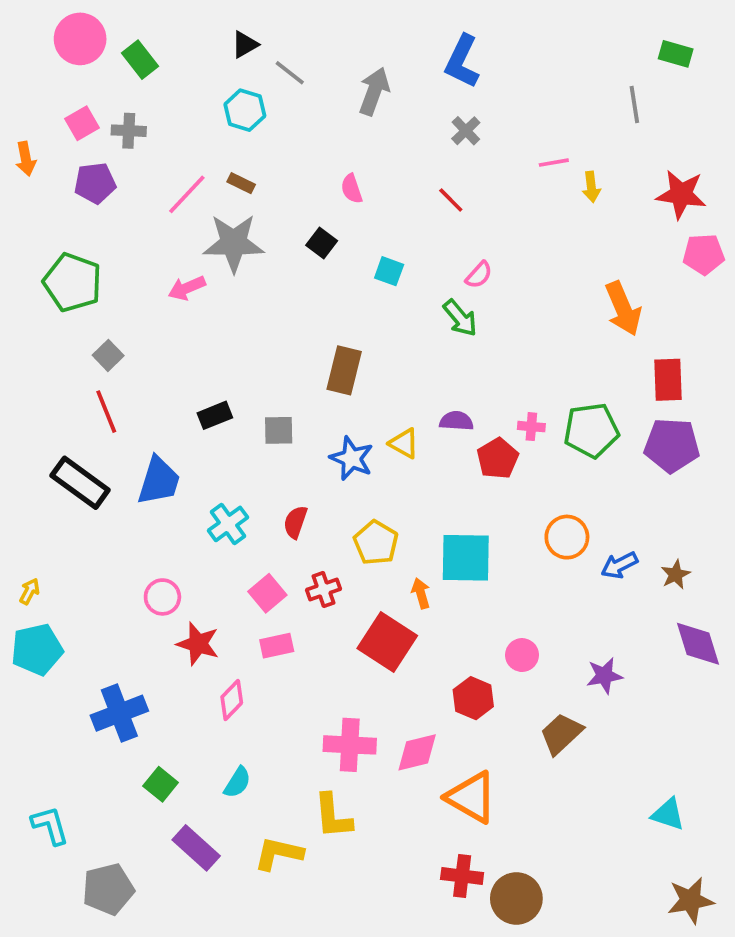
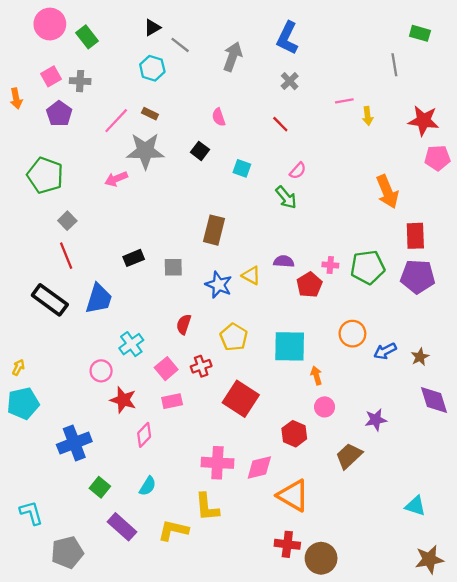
purple pentagon: (95, 183) -> (59, 114), turned -30
cyan cross: (228, 524) -> (131, 344), moved
orange arrow: (421, 593) -> (316, 376), moved

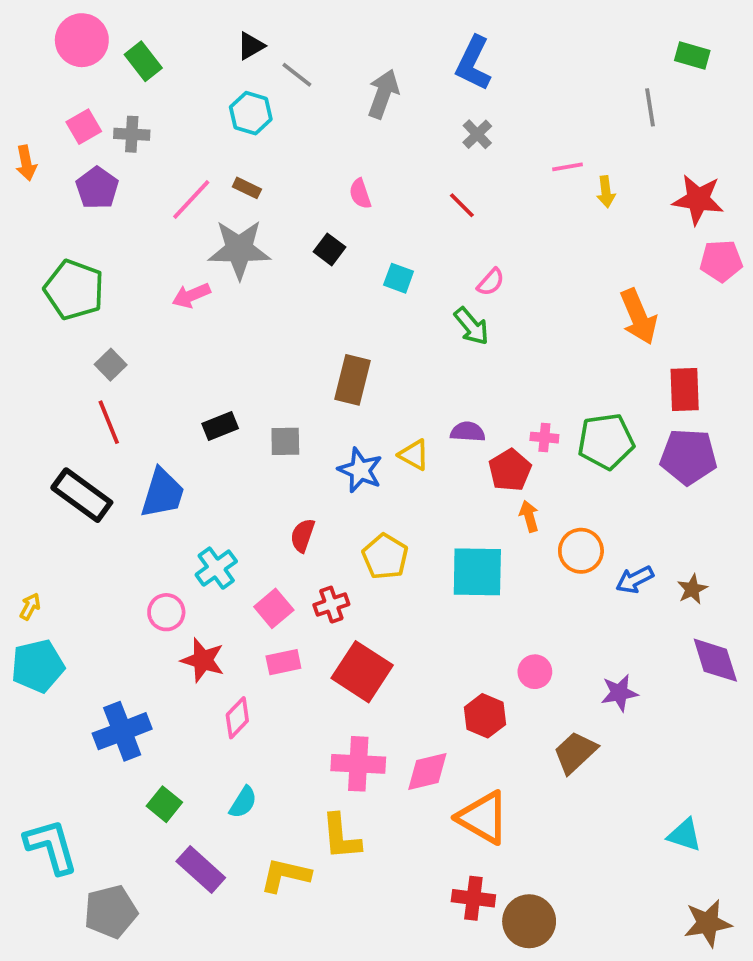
orange arrow: (316, 376) -> (529, 516), moved
red square: (241, 399) -> (362, 672), moved
cyan L-shape: (31, 513) -> (51, 846), size x1.4

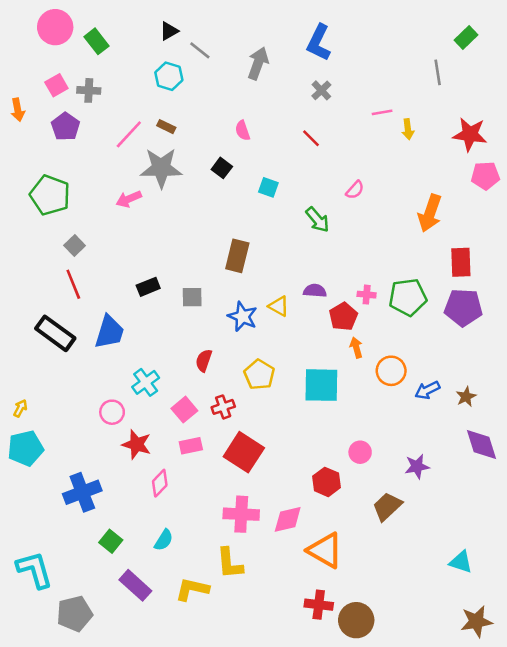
green rectangle: (692, 56) -> (466, 37), turned -60
pink semicircle: (491, 282) -> (355, 190), moved
orange arrow: (639, 317) -> (430, 213), turned 42

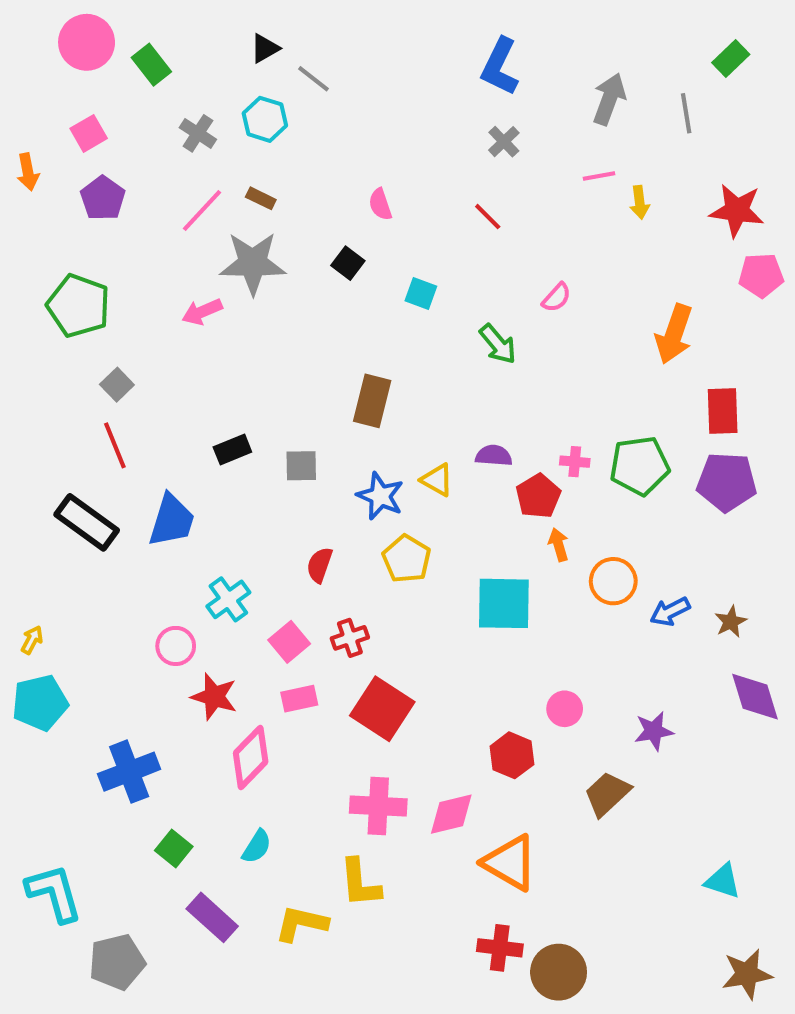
gray arrow: (258, 63) -> (609, 99), moved
gray cross: (89, 90) -> (198, 133), moved, turned 30
yellow pentagon: (259, 375) -> (407, 559), moved
pink diamond: (160, 483) -> (251, 757), size x1.4

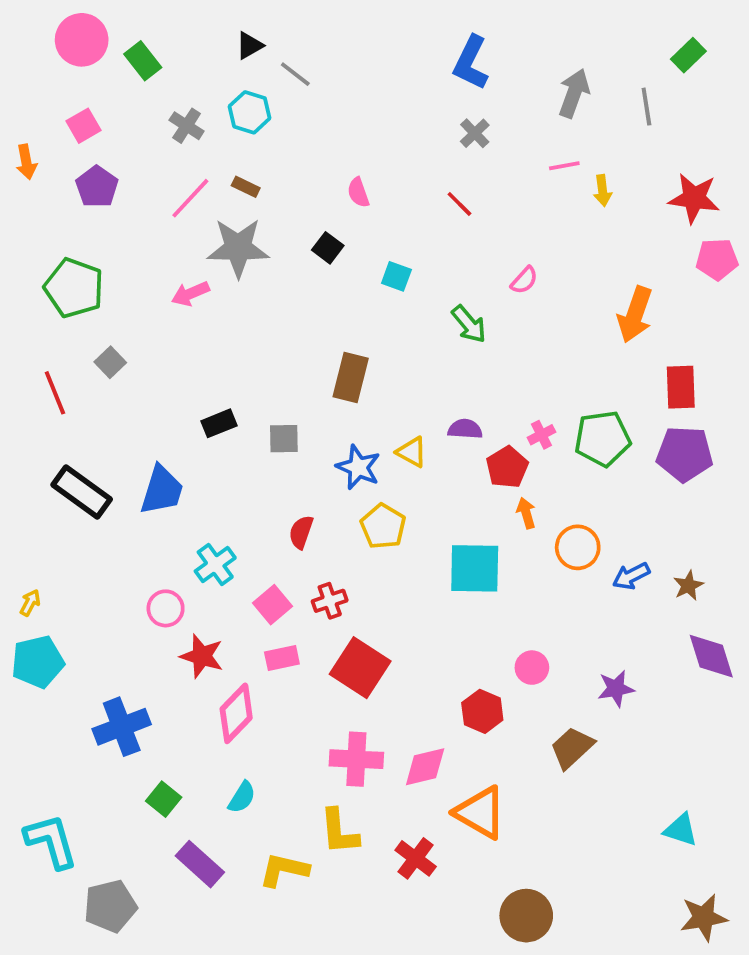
red line: (115, 445) -> (55, 393), moved
pink cross: (575, 462) -> (541, 435), turned -32
red cross: (500, 948) -> (416, 858), moved, turned 30

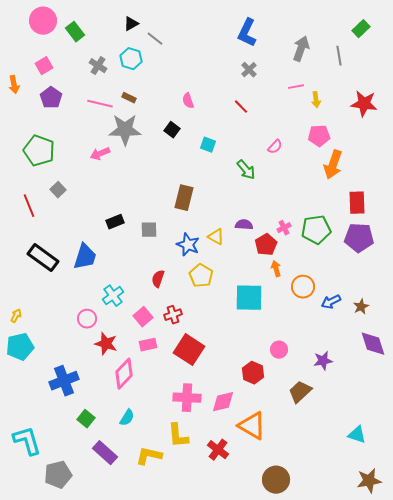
pink line: (190, 198) -> (100, 104), turned 60
pink pentagon: (717, 259) -> (319, 136), moved

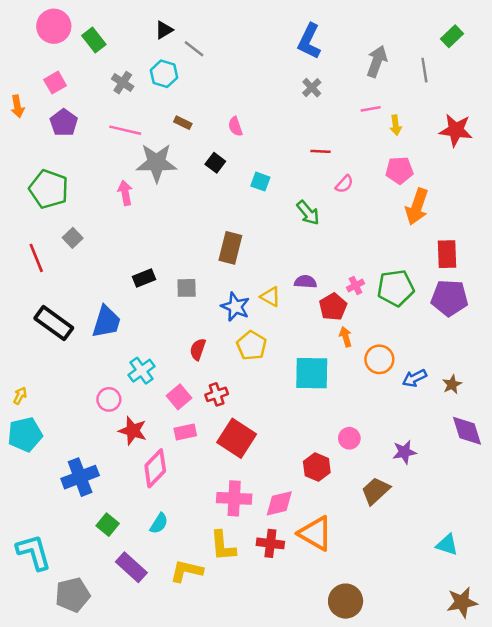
brown rectangle: (129, 98) -> (183, 123), moved
red line: (241, 107) -> (321, 151), moved, turned -42
pink arrow: (100, 154) -> (125, 193), turned 102
red cross: (218, 450) -> (270, 543), moved, turned -30

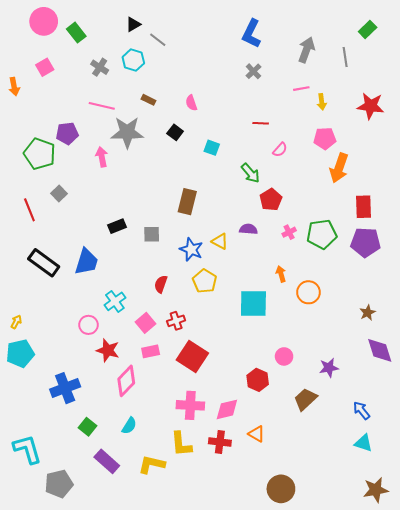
purple pentagon: (64, 123) -> (67, 133), moved, turned 30
red pentagon: (333, 307) -> (271, 200), moved
blue arrow: (414, 378) -> (361, 410), moved, turned 78
orange triangle: (316, 533) -> (257, 434), size x0.6

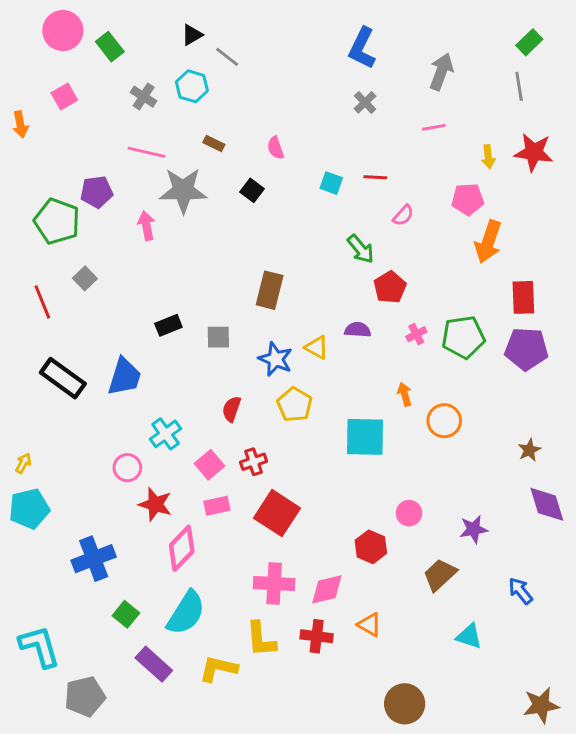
gray line: (345, 57) -> (519, 86), moved
yellow arrow: (322, 102) -> (488, 157), moved
cyan square: (212, 148) -> (331, 183), moved
cyan semicircle: (129, 426) -> (186, 613), size x1.8
cyan triangle: (363, 443) -> (469, 636), moved

